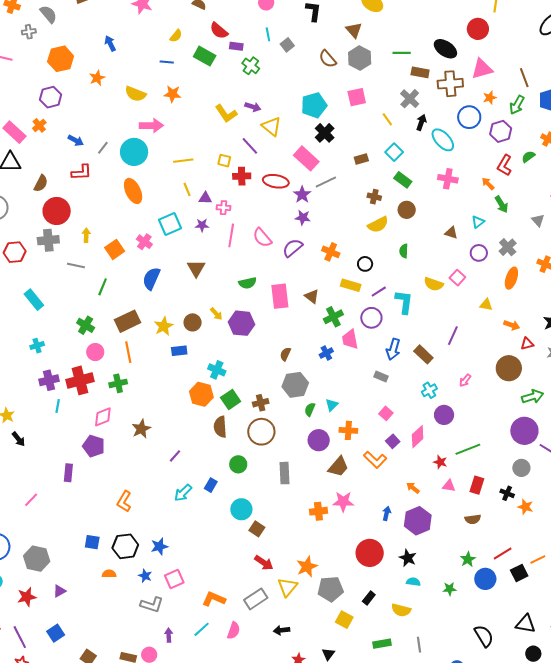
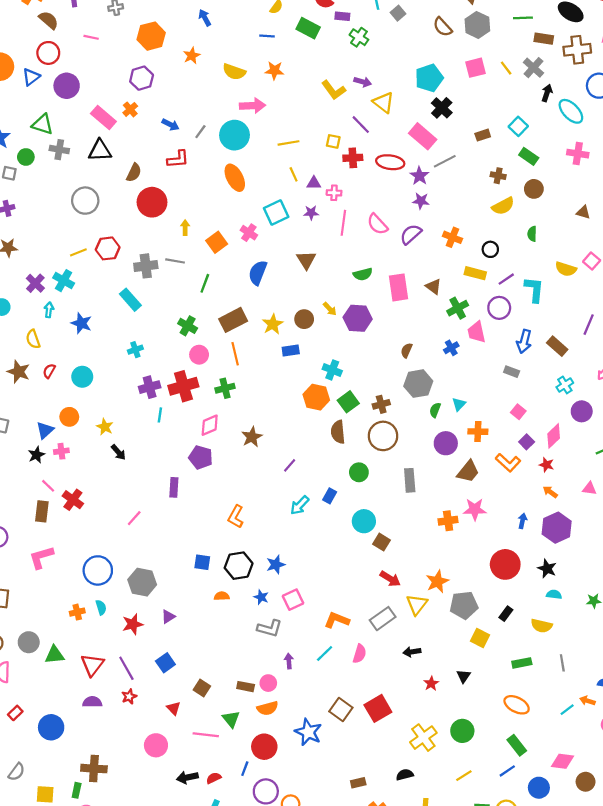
yellow line: (387, 119) -> (506, 68), moved
gray cross: (48, 240) -> (146, 266), moved
red star: (440, 462) -> (546, 465), moved

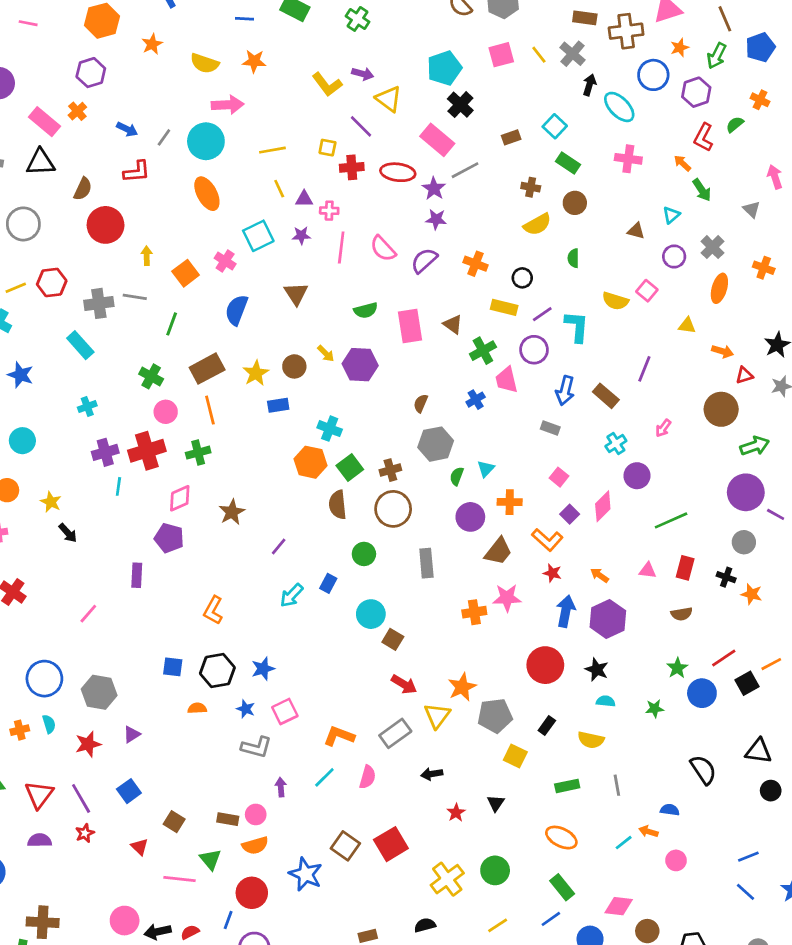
red star: (546, 465) -> (552, 573), moved
blue arrow: (522, 521) -> (566, 611), size x1.6
pink circle: (156, 745) -> (125, 921), moved

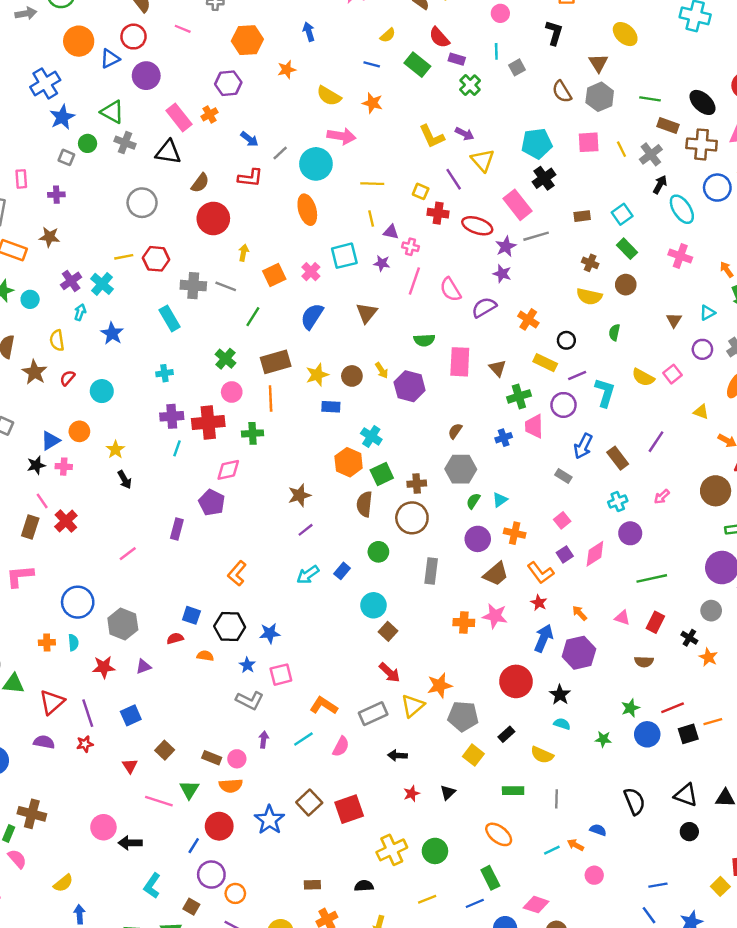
yellow semicircle: (537, 224) -> (589, 296), turned 30
brown triangle: (636, 231) -> (674, 320), turned 35
brown star: (232, 512) -> (299, 495), moved
red semicircle: (190, 932) -> (175, 638), moved

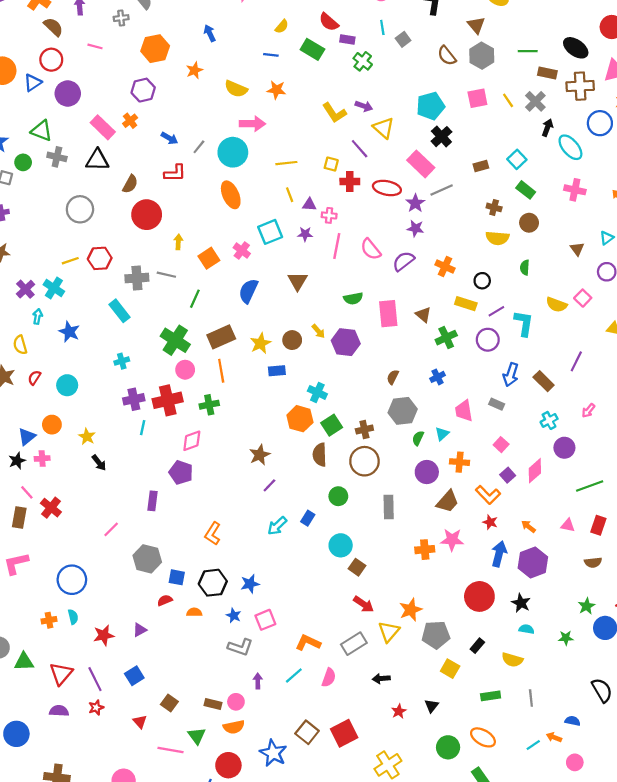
green cross: (225, 359) -> (175, 340), size x1.5
pink trapezoid: (534, 426) -> (464, 411), moved
gray hexagon: (123, 624) -> (147, 559), moved
green circle: (435, 851) -> (448, 747), moved

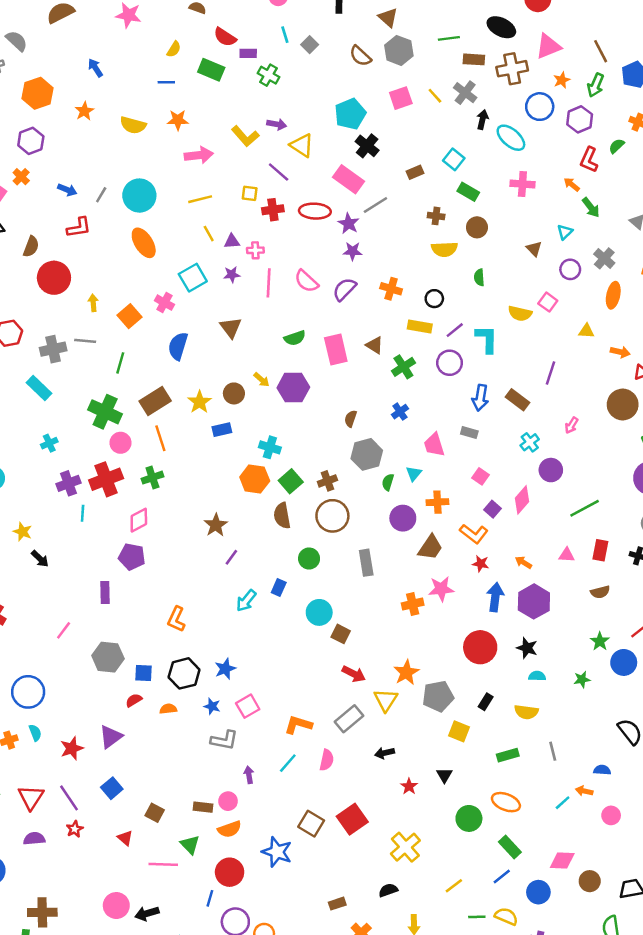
pink arrow: (252, 124) -> (199, 155), moved
purple triangle: (140, 630) -> (111, 737), size x1.5

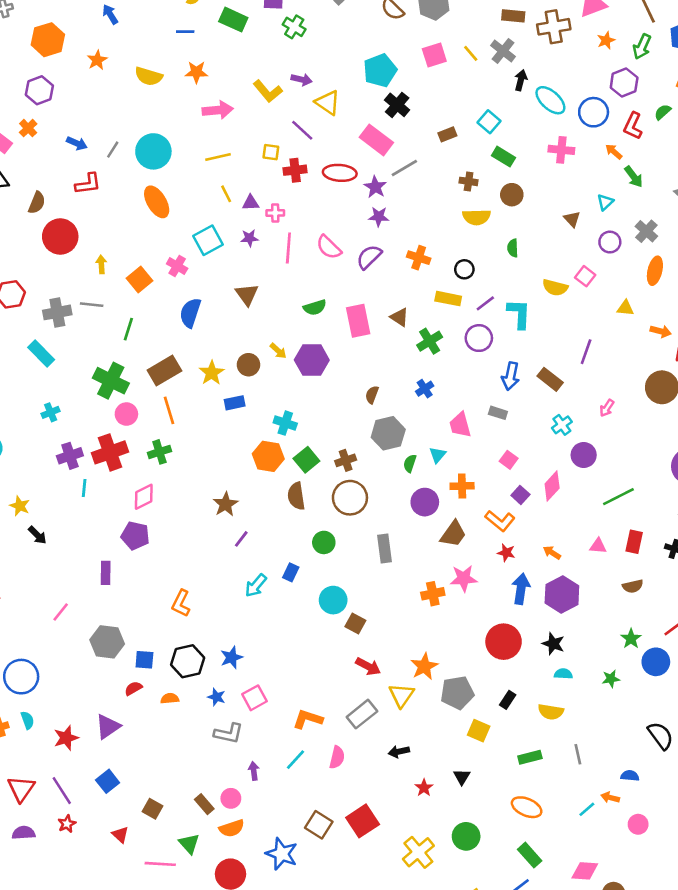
blue circle: (540, 107) -> (594, 112), moved
brown rectangle: (203, 807) -> (204, 804), turned 42
green circle: (469, 818) -> (466, 836), moved

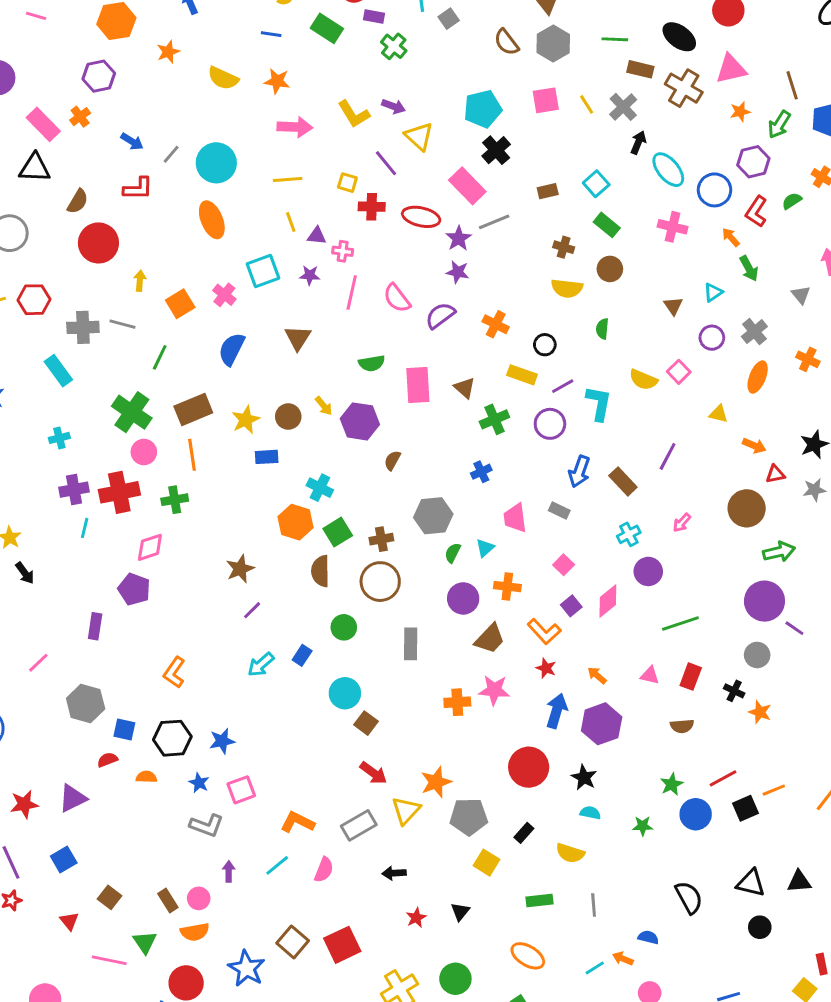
brown cross: (554, 27) -> (684, 88), turned 32
brown semicircle: (372, 395) -> (392, 460), moved

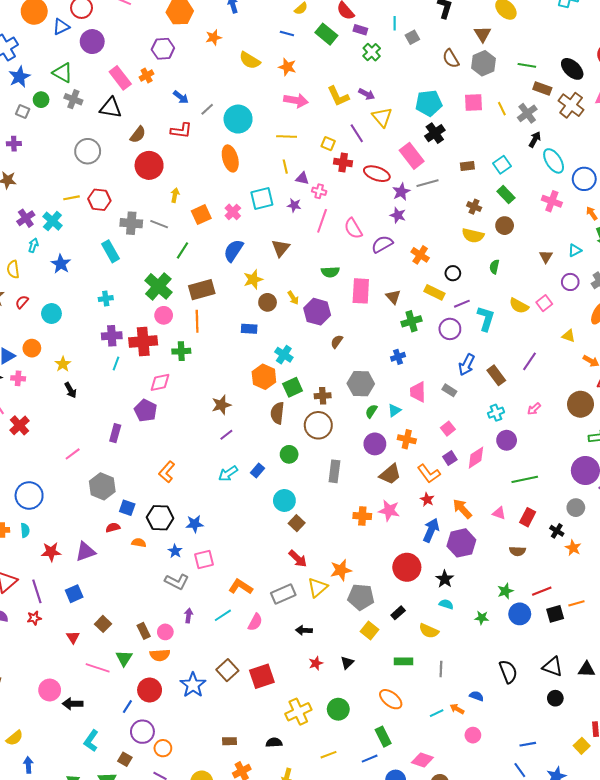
yellow star: (246, 420) -> (253, 279), moved
orange arrow: (597, 675) -> (462, 509), size x1.5

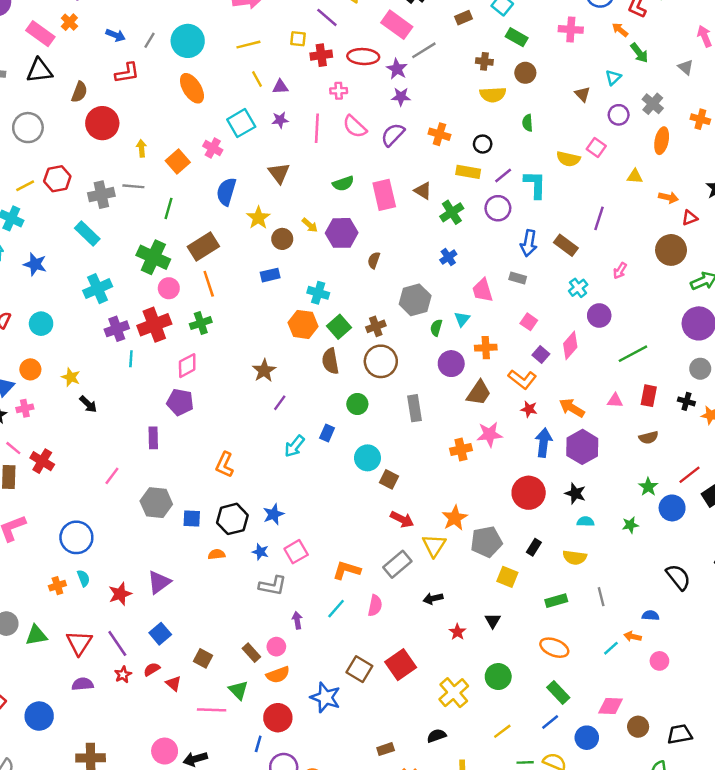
pink cross: (319, 191) -> (339, 91), moved
cyan cross: (106, 299) -> (98, 289), size x1.6
red semicircle: (113, 528) -> (152, 669), moved

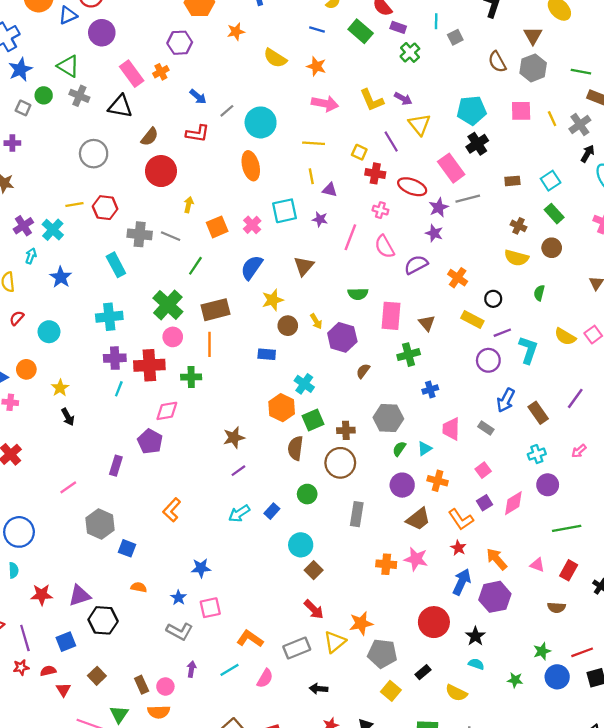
green cross: (452, 212) -> (409, 355), moved
black hexagon: (232, 519) -> (103, 620), moved

